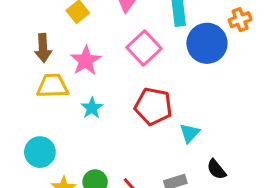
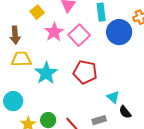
pink star: (86, 61) -> (54, 32), moved
cyan star: (92, 108) -> (46, 73), size x1.6
cyan triangle: (190, 133) -> (113, 97), moved, turned -32

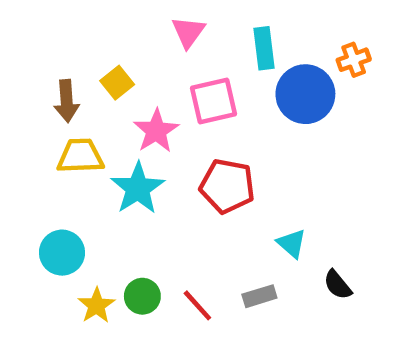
yellow square: (37, 12) -> (117, 83), moved
pink star: (54, 32) -> (156, 131), moved
pink square: (79, 35) -> (214, 101), turned 30
black semicircle: (125, 112) -> (338, 285), moved

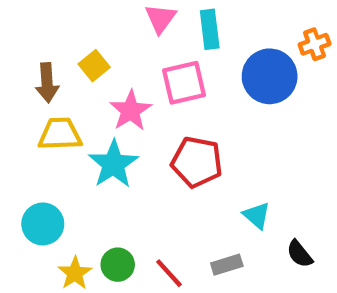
cyan rectangle: (264, 48) -> (210, 29), moved

